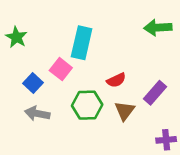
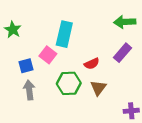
blue square: (33, 83) -> (26, 66), turned 32
purple rectangle: (155, 93) -> (122, 53), moved
gray arrow: (37, 113) -> (29, 90), turned 72

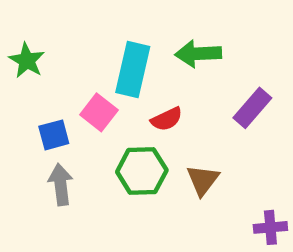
green arrow: (125, 22) -> (198, 54), moved
red semicircle: (92, 64) -> (167, 119), moved

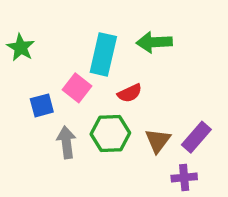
purple rectangle: (252, 108) -> (196, 137), moved
gray arrow: (61, 185) -> (66, 142), moved
purple cross: (270, 227) -> (184, 177), moved

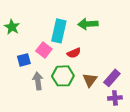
purple cross: (184, 177) -> (115, 98), moved

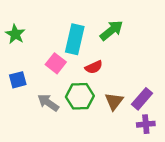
green arrow: (88, 24) -> (112, 30), turned 144
blue square: (24, 60) -> (18, 80), moved
gray arrow: (38, 81) -> (48, 103), turned -48

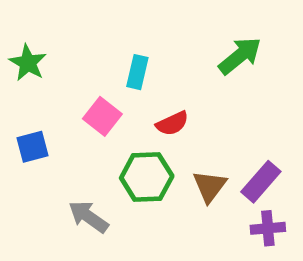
green arrow: (112, 30) -> (240, 56), moved
cyan rectangle: (75, 39) -> (137, 72), size x0.6
gray arrow: (48, 103) -> (88, 217), moved

